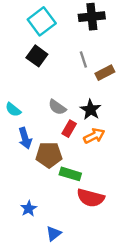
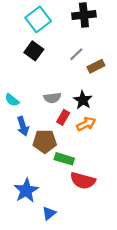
gray line: (83, 60) -> (76, 54), turned 64
gray semicircle: (57, 107) -> (52, 98), turned -42
blue star: (29, 209) -> (26, 190), size x1.6

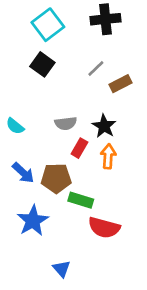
orange arrow: (86, 124) -> (108, 156), turned -60
blue arrow: (23, 126) -> (23, 173), moved, turned -30
blue star: (26, 190) -> (33, 221), moved
blue triangle: (49, 213) -> (62, 269), turned -32

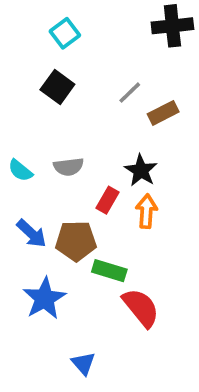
black cross: (105, 19) -> (172, 26), moved
cyan square: (48, 25) -> (65, 33), size x0.7
gray semicircle: (66, 123) -> (69, 167), moved
red semicircle: (104, 228) -> (141, 308), turned -144

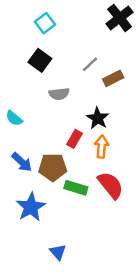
black cross: (172, 26) -> (120, 18), turned -32
gray semicircle: (69, 167) -> (59, 94), moved
red semicircle: (141, 308) -> (111, 185), moved

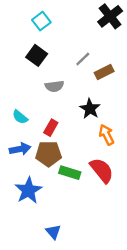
cyan semicircle: (14, 118) -> (20, 117), moved
red rectangle: (75, 139) -> (51, 128), moved
orange arrow: (102, 147) -> (106, 135), moved, turned -30
blue arrow: (22, 162) -> (20, 149), turned -54

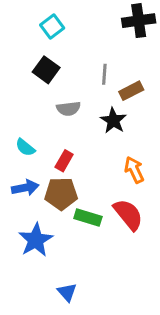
black cross: (110, 16) -> (139, 21), turned 30
gray line: (83, 59) -> (104, 74), turned -42
black star: (90, 109) -> (113, 121), moved

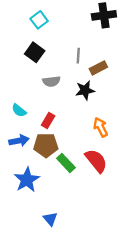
black star: (113, 121) -> (85, 90), turned 30
green rectangle: (88, 218) -> (66, 163), turned 30

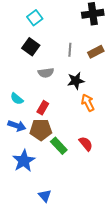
brown rectangle: (98, 68) -> (96, 52), moved
orange arrow: (101, 127) -> (88, 103), moved
blue arrow: (19, 141) -> (17, 126), turned 30
red semicircle: (96, 161) -> (86, 144), size x0.7

